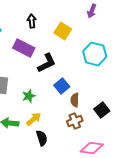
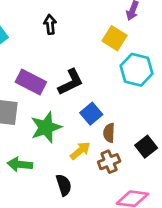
yellow square: (63, 31) -> (115, 38), moved
purple rectangle: (24, 48) -> (31, 82), moved
green star: (29, 96) -> (46, 127), size x1.6
yellow arrow: (34, 119) -> (80, 151), moved

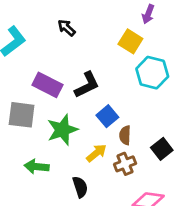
black arrow: (50, 24) -> (67, 28), turned -42

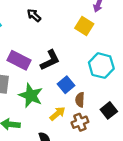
cyan hexagon: (152, 73) -> (101, 66), moved
green star: (62, 130) -> (31, 95), turned -30

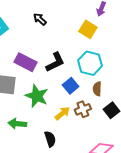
cyan hexagon: (101, 66) -> (90, 63), moved
brown semicircle: (80, 100) -> (97, 89), moved
brown cross: (80, 122) -> (83, 109), moved

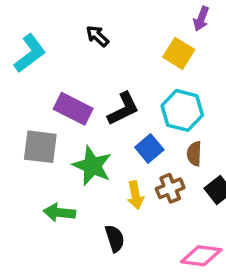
yellow arrow: (62, 113) -> (135, 195), turned 119

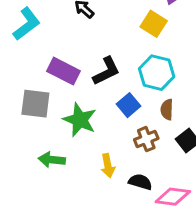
yellow arrow: (135, 195) -> (108, 166), moved
black semicircle: (115, 238) -> (140, 182), moved, turned -55

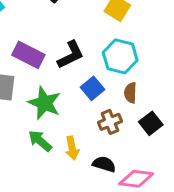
green arrow: (52, 160) -> (40, 141), moved, turned 35

